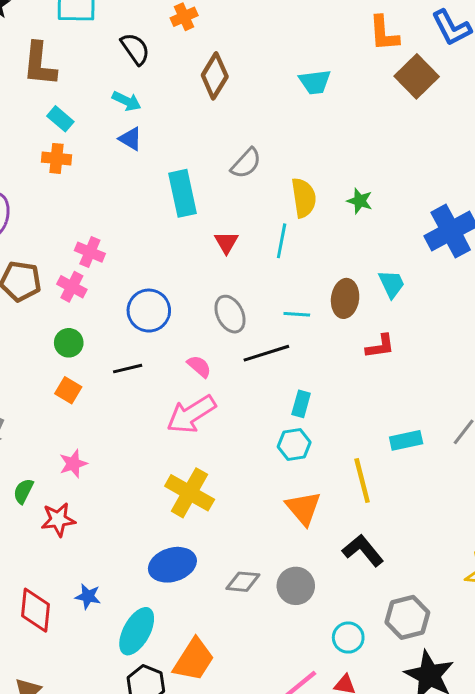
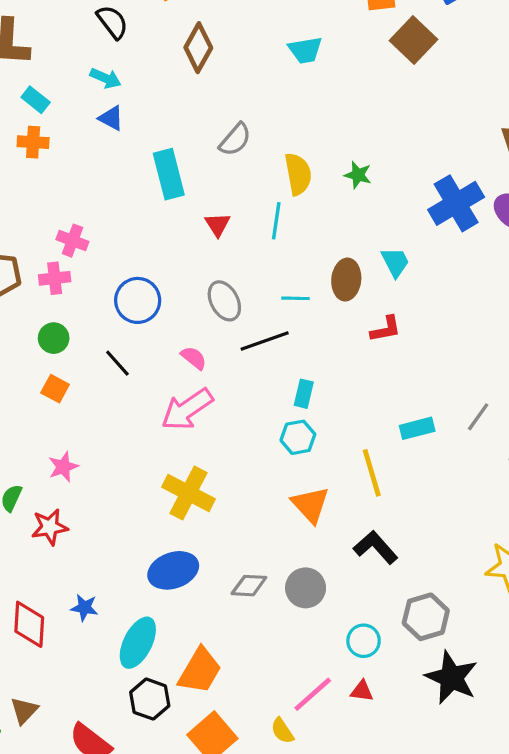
pink cross: (72, 287) -> (55, 278), turned -32
black line: (128, 369) -> (117, 363), turned 64

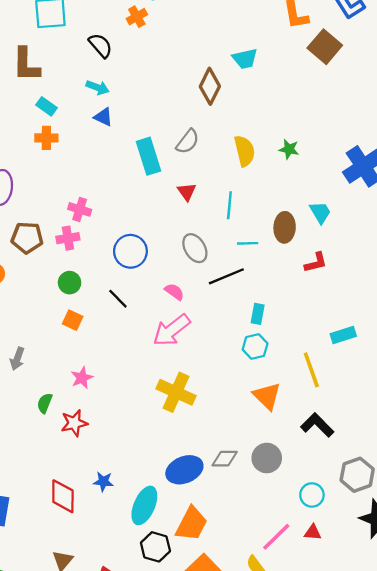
brown diamond: (198, 48) -> (210, 86), moved
gray semicircle: (235, 140) -> (188, 141), moved
cyan line: (276, 221) -> (229, 205), moved
blue ellipse: (173, 570) -> (184, 470), moved

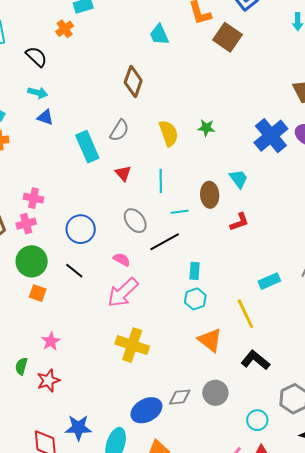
cyan trapezoid: (245, 59) -> (159, 35), moved, turned 85
green circle: (70, 283) -> (32, 261), size x1.6
blue star: (103, 482) -> (78, 428), size x1.5

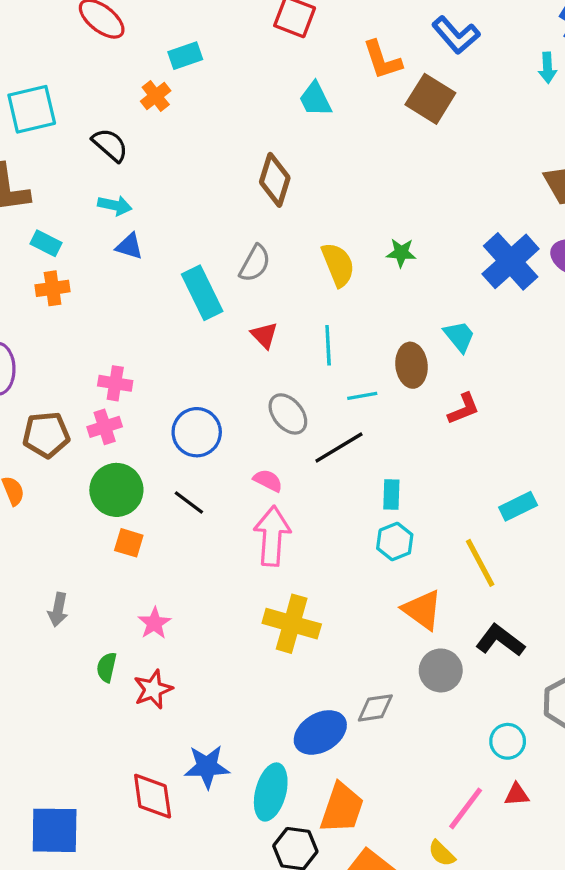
pink arrow: (123, 293) -> (272, 536), turned 140
gray circle: (215, 393) -> (441, 670), moved

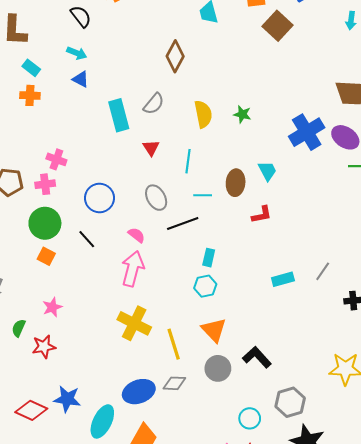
yellow line: (480, 563) -> (174, 344), moved
red diamond: (153, 796) -> (31, 410), turned -68

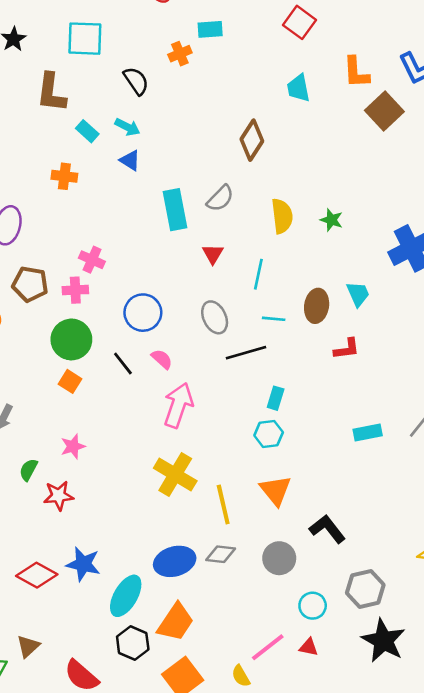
cyan rectangle: (31, 68) -> (87, 131), moved
pink semicircle: (136, 235) -> (162, 359), moved
gray circle: (218, 368) -> (279, 558), moved

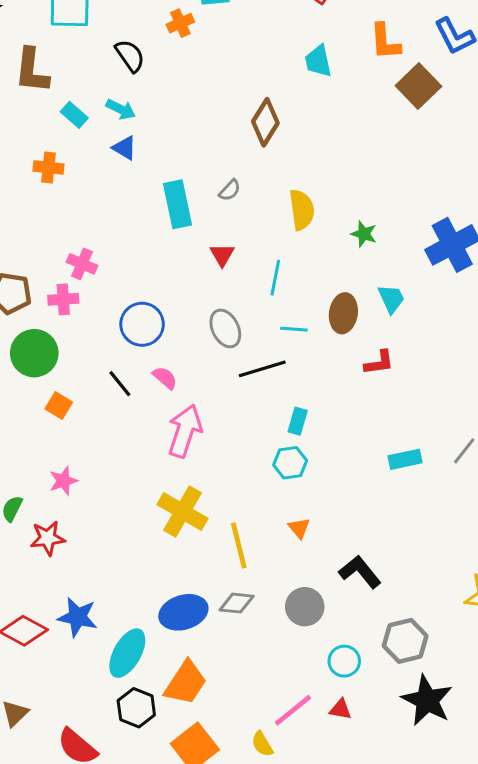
gray semicircle: (220, 198) -> (230, 190), size x0.7
green star: (331, 220) -> (364, 234), moved
green circle: (71, 339) -> (34, 353), moved
orange triangle: (275, 490) -> (299, 528), size x0.6

